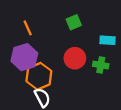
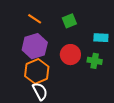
orange line: (28, 28) -> (35, 19), moved, turned -32
purple hexagon: (24, 57) -> (35, 46), moved

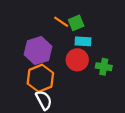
orange line: (35, 19) -> (61, 22), moved
cyan rectangle: (101, 38) -> (83, 41), moved

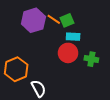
purple hexagon: (38, 51) -> (33, 20), moved
orange hexagon: (40, 78) -> (16, 69), moved

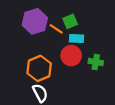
orange line: (54, 19) -> (56, 29), moved
orange hexagon: (16, 69) -> (39, 68), moved

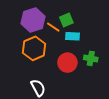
red circle: (71, 56) -> (67, 63), moved
orange hexagon: (39, 68) -> (34, 48), moved

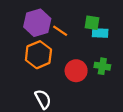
green square: (66, 20) -> (92, 23), moved, turned 32
cyan rectangle: (73, 36) -> (100, 33), moved

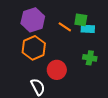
orange line: (60, 31) -> (65, 27), moved
red circle: (76, 71) -> (57, 70), moved

